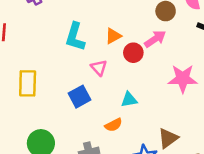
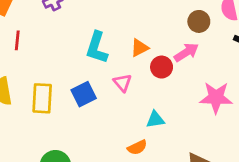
blue square: (80, 97) -> (84, 94), moved

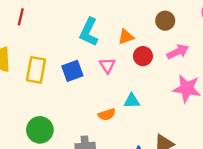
brown circle: (199, 21) -> (165, 21), moved
pink arrow: (186, 52) -> (178, 52), moved
orange semicircle: (137, 147) -> (107, 114), moved

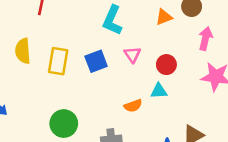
orange triangle: (126, 37) -> (164, 17), moved
pink arrow: (178, 52) -> (205, 39), turned -50
red circle: (143, 56) -> (166, 65), moved

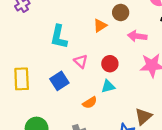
pink arrow: (205, 39) -> (137, 36), turned -84
blue square: (96, 61) -> (59, 81), moved

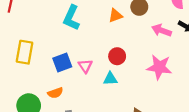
pink arrow: (137, 36) -> (162, 30), moved
pink triangle: (81, 61) -> (85, 66), moved
orange semicircle: (90, 103) -> (55, 93), moved

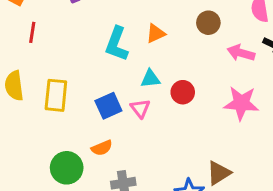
orange triangle: (115, 16) -> (156, 34), moved
cyan triangle: (110, 79) -> (150, 79), moved

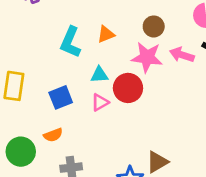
red circle: (183, 92) -> (128, 88), size x1.4
pink star: (241, 103) -> (147, 57), moved
pink triangle: (140, 108) -> (100, 102), moved, turned 36

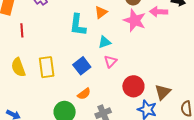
pink star: (147, 57) -> (135, 20), turned 30
red circle: (128, 88) -> (133, 86), moved

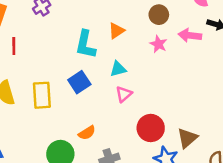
pink star: (135, 20) -> (158, 44), size x0.6
blue square: (82, 66) -> (79, 82), moved

